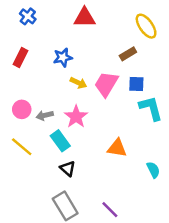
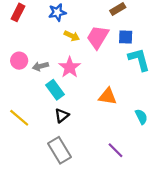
yellow line: (22, 147) -> (19, 118), moved
black triangle: (68, 169) -> (62, 115), turned 40
purple line: (110, 210) -> (116, 150), moved

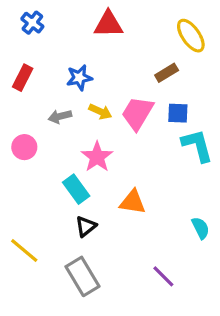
gray arrow: (40, 66) -> (60, 116), moved
orange triangle: (108, 96) -> (133, 202), moved
yellow line: (19, 118) -> (24, 251), moved

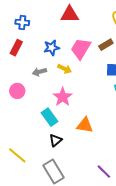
blue cross: (32, 23) -> (22, 22), moved, turned -32
pink trapezoid: (137, 113) -> (81, 49), moved

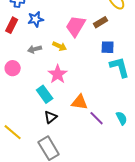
blue star: (52, 48) -> (36, 19), moved
purple line: (104, 172) -> (97, 118), moved

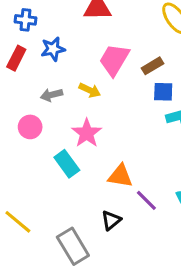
brown rectangle: (101, 22) -> (152, 66), moved
pink circle: (13, 68) -> (30, 127), moved
black triangle: (51, 117) -> (111, 220), moved

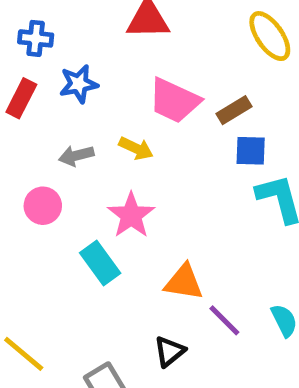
pink trapezoid: (114, 60) -> (174, 101), turned -96

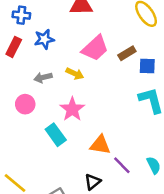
pink trapezoid: (174, 101) -> (95, 48), turned -68
blue square: (251, 151) -> (147, 66), moved

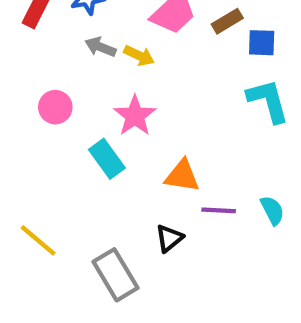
gray arrow: (43, 77) -> (100, 47), moved, turned 36
purple line: (122, 165) -> (219, 210), turned -42

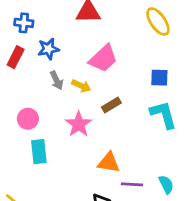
brown rectangle: (227, 21) -> (111, 105), moved
gray arrow: (100, 47) -> (57, 80), turned -138
cyan rectangle: (107, 159) -> (39, 152), moved, turned 30

